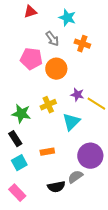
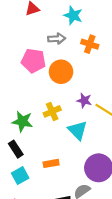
gray arrow: (52, 39) -> (57, 39), turned -56
cyan triangle: (71, 122) -> (78, 130), turned -30

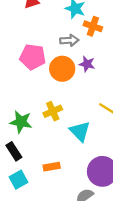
gray arrow: (57, 39) -> (69, 40), moved
orange cross: (90, 44) -> (93, 26), moved
purple star: (84, 100) -> (87, 64), moved

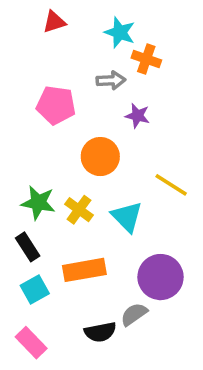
orange circle: (62, 69) -> (100, 157), moved
yellow cross: (53, 111) -> (79, 210), moved, turned -30
orange rectangle: (52, 167) -> (84, 270), size x1.6

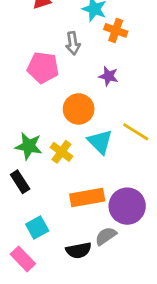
gray arrow: (111, 80) -> (73, 43), moved, turned 85
cyan triangle: (127, 217) -> (100, 142), moved
orange rectangle: (84, 270) -> (87, 198), moved
cyan square: (35, 289) -> (37, 227), moved

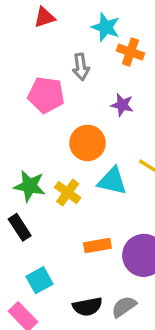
cyan triangle: (100, 142) -> (112, 181), turned -32
orange rectangle: (87, 198) -> (97, 245), size x0.7
gray semicircle: (106, 236) -> (124, 307), moved

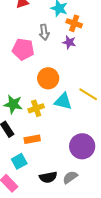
purple star: (122, 105) -> (69, 42), moved
yellow cross: (68, 193) -> (36, 108), turned 35
orange rectangle: (97, 245) -> (32, 139), moved

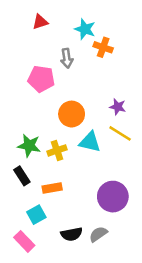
purple star: (69, 42) -> (118, 107), moved

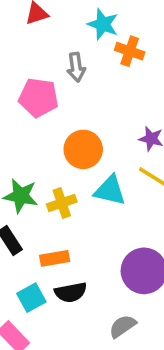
black semicircle: (72, 234) -> (71, 292), moved

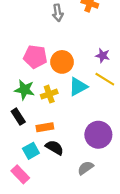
pink pentagon: (39, 98) -> (35, 57), moved
cyan triangle: (110, 190) -> (78, 87), turned -42
black semicircle: (71, 292) -> (55, 148), turned -138

